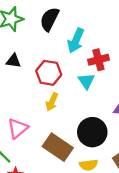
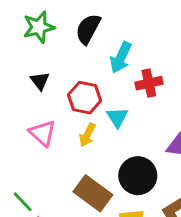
black triangle: (13, 61) -> (40, 81), turned 42
cyan triangle: (86, 81) -> (117, 117), moved
pink triangle: (18, 128) -> (43, 133), moved, turned -40

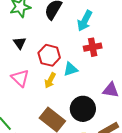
cyan arrow: (121, 58) -> (85, 21), moved
cyan triangle: (117, 117) -> (71, 69), turned 42

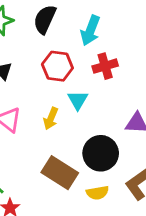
red hexagon: (49, 55) -> (57, 66), moved
cyan triangle: (71, 69) -> (78, 100), turned -35

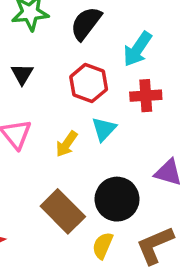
yellow semicircle: (97, 193) -> (103, 246), turned 110

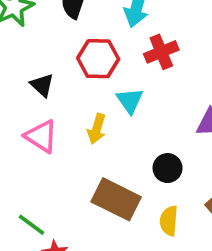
black triangle: (22, 74) -> (42, 85), moved
black circle: (117, 199) -> (168, 168), size x0.6

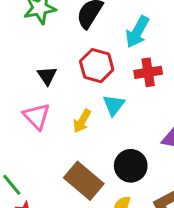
black circle: (168, 168) -> (131, 166), size x1.4

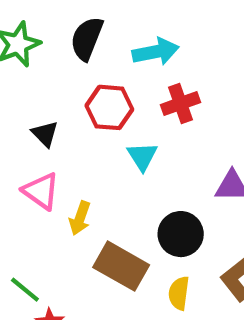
cyan arrow: (137, 32) -> (156, 52), turned -120
yellow arrow: (82, 121) -> (80, 218), moved

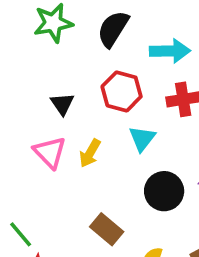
yellow arrow: (80, 218) -> (90, 153), moved
black circle: (181, 234) -> (164, 191), moved
brown rectangle: (121, 266) -> (107, 229), size x0.7

